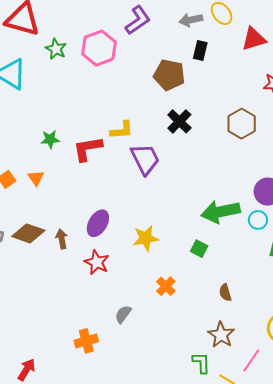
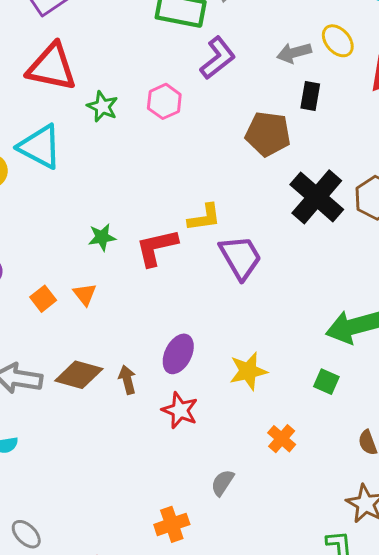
pink hexagon: (99, 48) -> (164, 101), size x0.7
black cross: (179, 121) -> (317, 197), moved, size x1.5

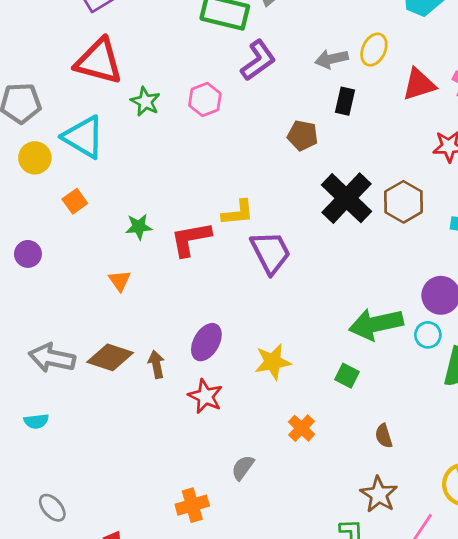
yellow ellipse: (338, 41) -> (374, 50), turned 64
brown pentagon: (268, 134) -> (303, 135), size x0.7
orange square: (43, 299) -> (75, 201), moved

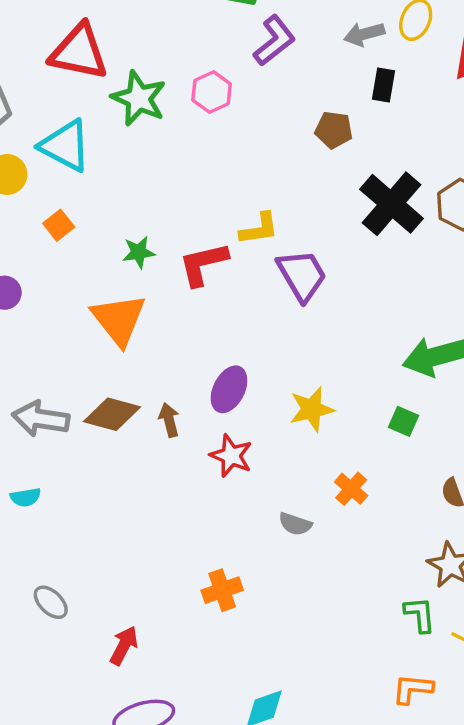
green star: (145, 102) -> (139, 98), size x1.5
orange triangle: (120, 281) -> (119, 319), size x2.0
gray semicircle: (243, 468) -> (295, 524), moved, turned -104

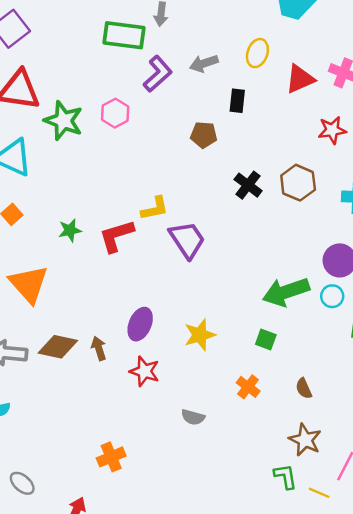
gray arrow: (364, 34) -> (204, 63), moved
black cross: (392, 204) -> (248, 185), size x0.6
orange triangle: (119, 319) -> (29, 284), moved
orange cross: (351, 489) -> (248, 387), moved
orange cross: (222, 590) -> (111, 457), moved

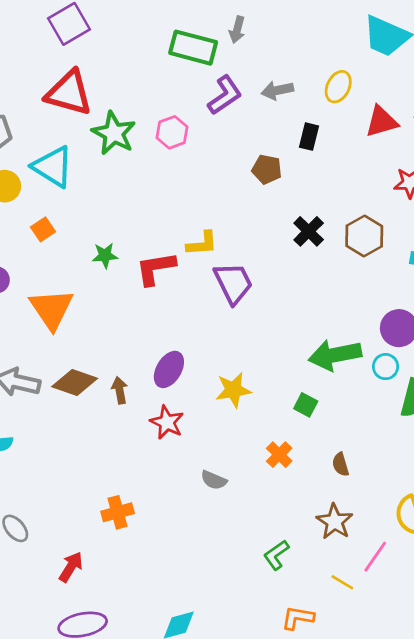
green L-shape: (286, 476) -> (276, 555), moved, turned -124

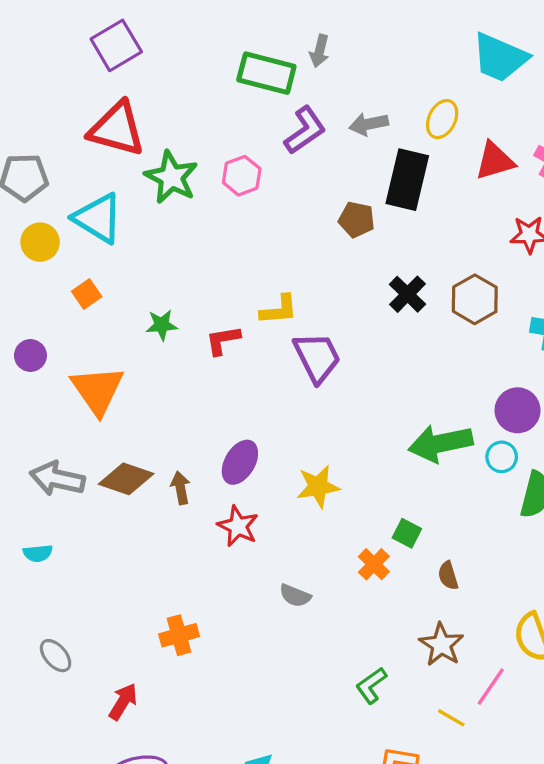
black rectangle: (309, 137) -> (407, 180), size x1.8
red L-shape: (156, 268) -> (223, 340), size x0.7
green square: (306, 405) -> (407, 533), moved

